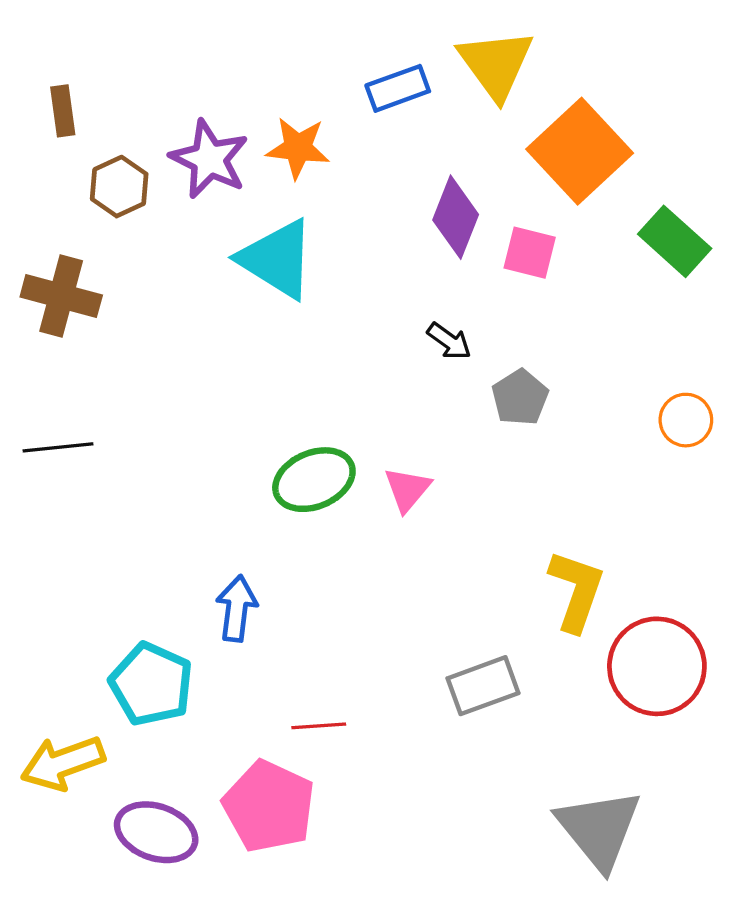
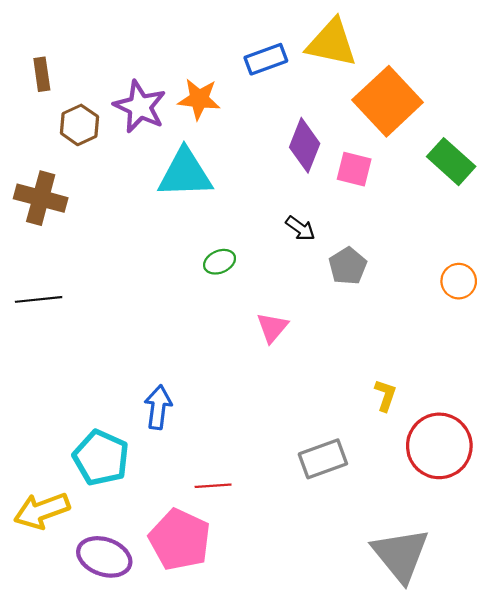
yellow triangle: (496, 64) -> (332, 43), turned -42
cyan triangle: (277, 259) -> (185, 173), turned -34
green ellipse: (314, 480) -> (220, 262), moved, size x0.6
yellow L-shape: (576, 591) -> (385, 395), size x0.6

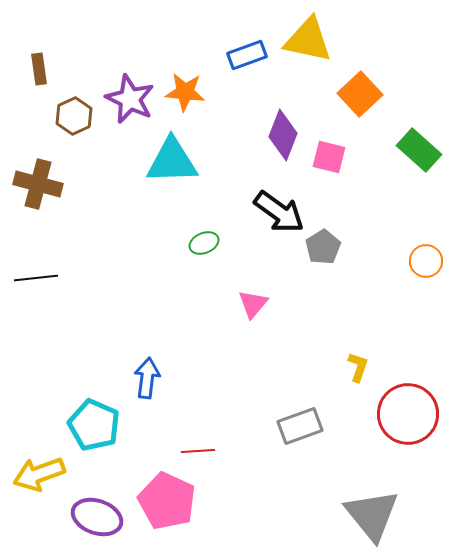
orange square: (388, 101) -> (360, 94), size x0.7
black arrow: (300, 228) -> (279, 212), size x1.8

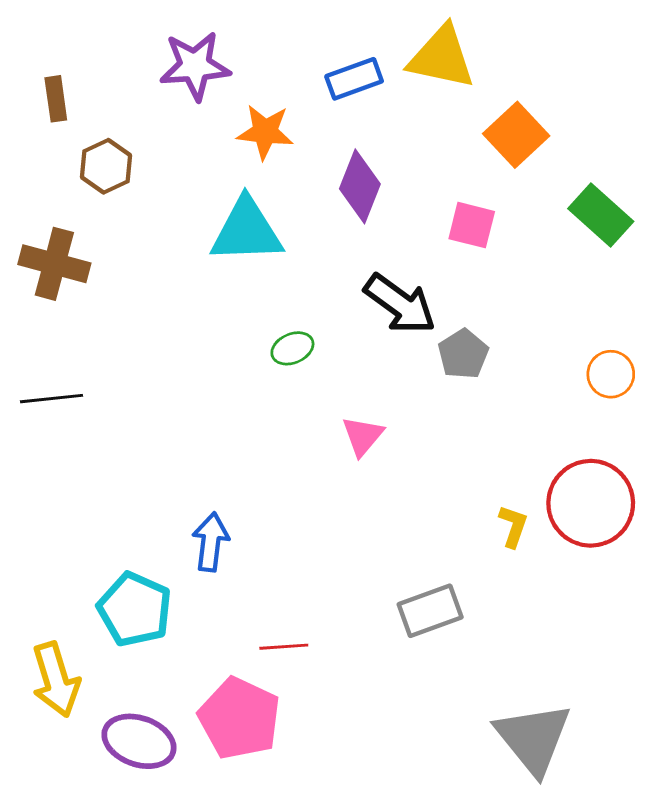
purple star: (130, 99) -> (195, 66), moved, turned -30
purple diamond: (283, 135) -> (360, 186), moved
red circle: (408, 414) -> (591, 503), moved
yellow arrow: (39, 474) -> (56, 680), turned -87

